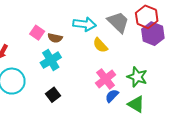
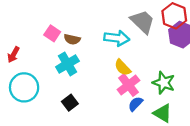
cyan arrow: (85, 24) -> (117, 38), moved
yellow semicircle: (100, 45) -> (123, 67), moved

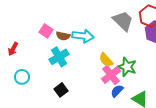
cyan arrow: (117, 38) -> (83, 36), moved
green star: (164, 83) -> (127, 67), moved
cyan circle: (24, 87) -> (22, 77), size x0.6

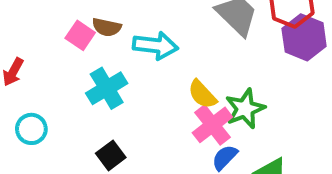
brown semicircle: (63, 36) -> (107, 27), moved
green star: (127, 67) -> (245, 109), turned 30

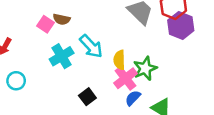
cyan arrow: (156, 46) -> (91, 46), moved, turned 40
yellow semicircle: (202, 94) -> (119, 60), turned 42
black square: (111, 155) -> (87, 97), moved

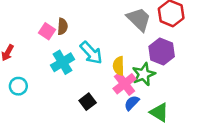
brown semicircle: (62, 19) -> (63, 26), turned -98
purple hexagon: (181, 25) -> (162, 52), moved

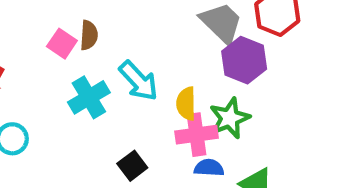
purple hexagon: (162, 52) -> (244, 60), moved
pink cross: (125, 84) -> (197, 135), turned 30
blue semicircle: (132, 103) -> (209, 168), turned 49

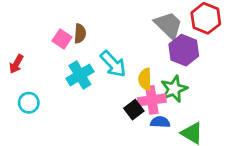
black square: (132, 166) -> (134, 110), moved

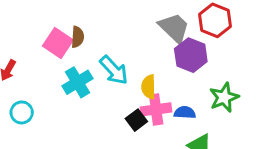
pink square: (62, 39) -> (58, 43), size x1.4
green star: (174, 89) -> (224, 97), moved
blue semicircle: (160, 122) -> (185, 112), moved

